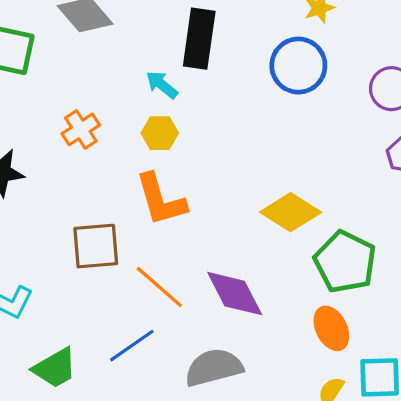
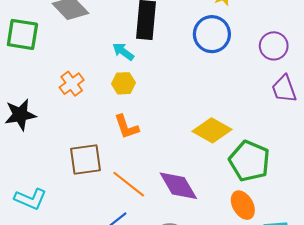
orange L-shape: (161, 200) -> (126, 127), size x0.7

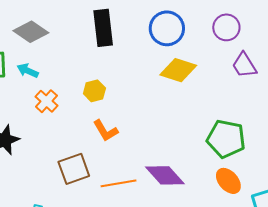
cyan arrow: (123, 52) -> (28, 71), moved
yellow diamond: (212, 130) -> (178, 70), moved
orange line: (129, 184) -> (119, 183), turned -36

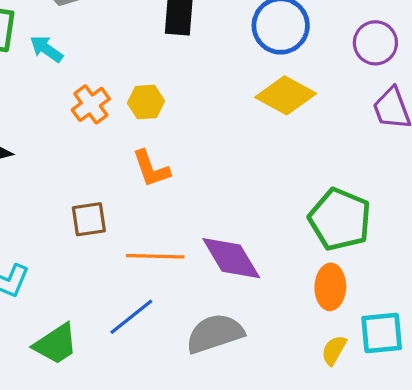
orange cross: (46, 101) -> (91, 104), moved
brown square: (74, 169) -> (89, 219), size x0.7
orange ellipse: (228, 181) -> (330, 287), turned 32

